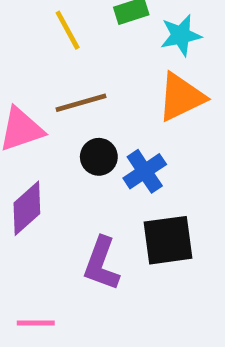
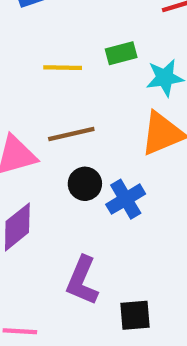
yellow line: (68, 30) -> (63, 68), turned -63
black square: (168, 240) -> (135, 315), moved, size x0.7

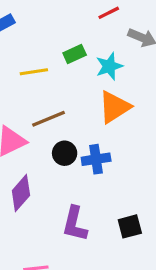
blue cross: (126, 199) -> (96, 159), turned 32
black square: (135, 315) -> (130, 226), moved

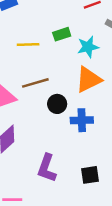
black circle: (65, 153) -> (57, 104), moved
blue cross: (96, 159) -> (82, 120), moved

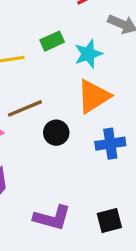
blue cross: (82, 120) -> (110, 144), moved
purple L-shape: (47, 168) -> (52, 218), turned -88

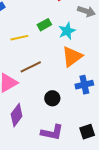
black circle: (56, 133) -> (52, 98), moved

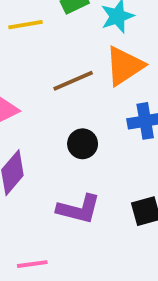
brown line: (31, 67) -> (73, 81), moved

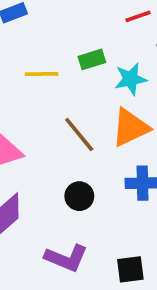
brown line: (73, 81) -> (79, 134), turned 66

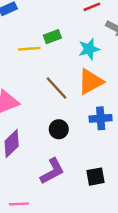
green rectangle: (92, 59) -> (52, 37), moved
purple L-shape: (66, 258) -> (52, 171), turned -48

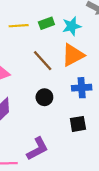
green rectangle: (52, 37) -> (46, 23), moved
purple L-shape: (52, 171) -> (37, 149), moved
black square: (95, 177) -> (78, 124), moved

